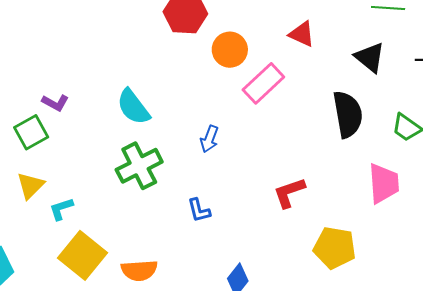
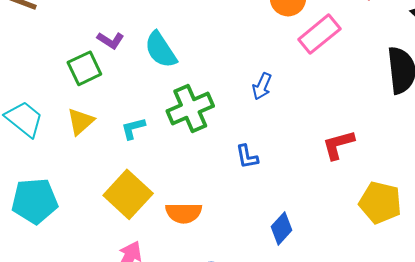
cyan semicircle: (133, 107) -> (161, 50), moved
cyan L-shape: (61, 209) -> (133, 128), moved

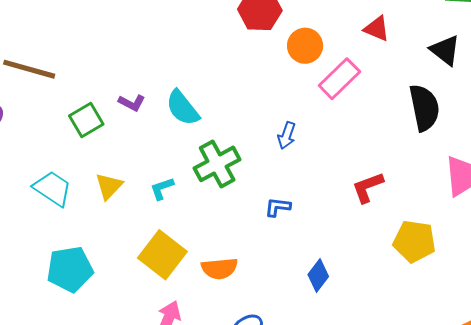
green square: (84, 68) -> (86, 120), moved
blue L-shape: (247, 157) -> (278, 207), turned 112

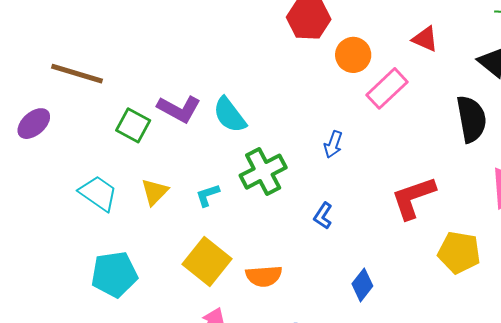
purple L-shape: (132, 103) -> (179, 109), size x1.6
green square: (86, 120) -> (133, 125), turned -32
red L-shape: (368, 187) -> (413, 198), size x1.4
blue L-shape: (278, 207) -> (323, 216), turned -64

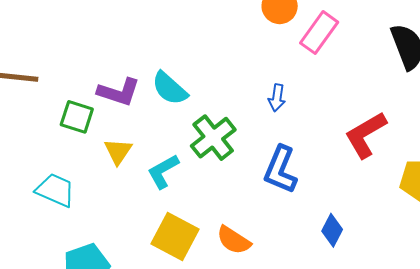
yellow triangle: (155, 192) -> (118, 151), moved
cyan L-shape: (208, 195) -> (163, 171), size x1.4
blue L-shape: (323, 216) -> (280, 170), size x1.8
orange semicircle: (264, 276) -> (234, 240), turned 48

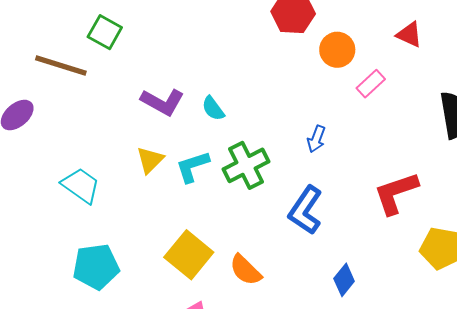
pink rectangle: (319, 33) -> (371, 84), size x0.7
cyan semicircle: (170, 88) -> (213, 108), size x0.7
green square: (77, 117) -> (105, 32), moved
cyan L-shape: (163, 171) -> (193, 167), moved

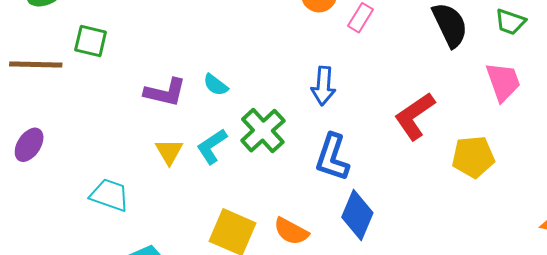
brown line: (61, 66) -> (36, 65), moved
blue arrow: (316, 139) -> (323, 86), size x1.4
blue diamond: (344, 280) -> (357, 215), moved, size x1.5

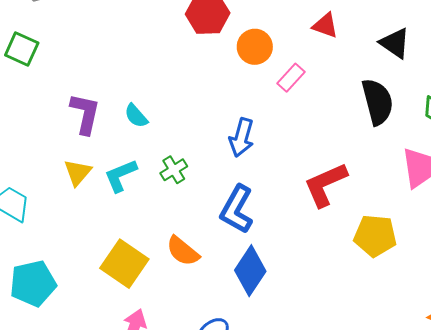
purple L-shape: (165, 92) -> (85, 114), turned -102
green cross: (263, 131) -> (174, 170), size x0.6
orange semicircle: (291, 231) -> (183, 251), moved

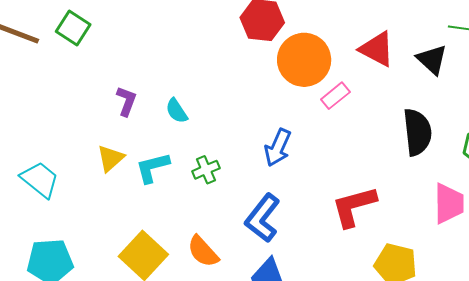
red triangle: (325, 25) -> (377, 49), size x1.4
black triangle: (395, 43) -> (432, 60), moved
orange circle: (255, 47) -> (304, 60), size x1.5
purple L-shape: (85, 114) -> (126, 101), size x0.7

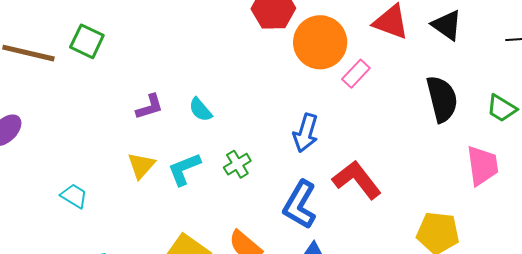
purple L-shape: (126, 101) -> (149, 107), turned 60
cyan trapezoid: (40, 180) -> (74, 196), size x0.7
red L-shape: (354, 206) -> (357, 180), moved, turned 75

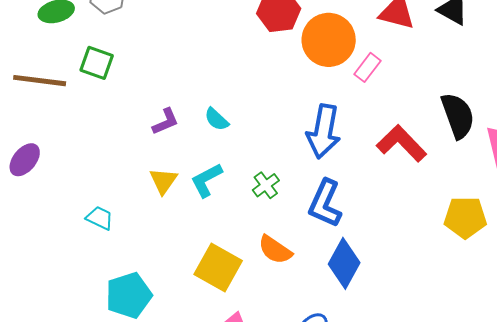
black semicircle: (442, 99) -> (458, 116), moved
blue arrow: (306, 133) -> (323, 131), size x1.4
green cross: (237, 164) -> (266, 185), moved
red L-shape: (357, 180) -> (401, 143), moved

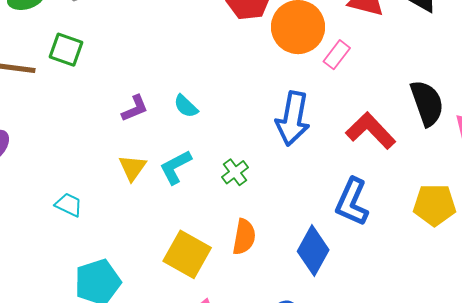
blue L-shape: (325, 203) -> (352, 202), moved
orange semicircle: (275, 250) -> (244, 237), turned -114

